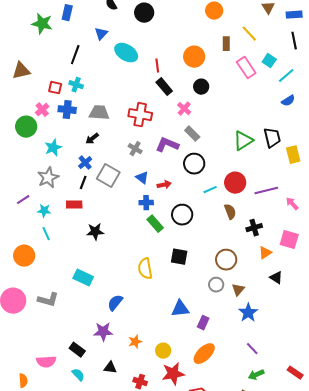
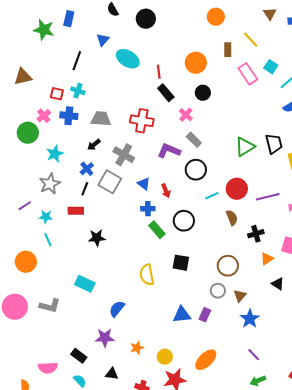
gray cross: (135, 149) -> (124, 155), moved, size x1.5
red arrow: (164, 185) -> (166, 191), turned 80
purple rectangle: (203, 323) -> (205, 315), moved

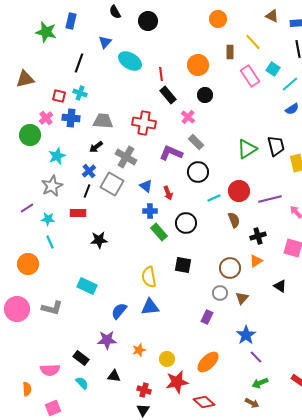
brown triangle: (270, 14) -> (272, 16), turned -32
orange triangle: (267, 259) -> (256, 261), moved
blue triangle: (182, 315) -> (150, 307), moved
blue star: (250, 319) -> (246, 335), moved

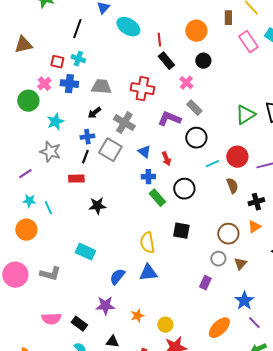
blue cross: (89, 171) -> (87, 137), turned 32
gray star: (52, 186) -> (50, 152), turned -30
cyan star: (48, 219) -> (29, 201), moved
orange ellipse: (208, 362) -> (219, 328), moved
pink semicircle: (50, 370) -> (51, 319), moved

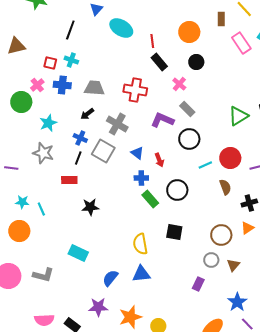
blue cross: (87, 137) -> (80, 138), turned 32
purple line: (25, 174) -> (11, 168), moved, turned 40
orange star: (137, 316) -> (130, 317), size x1.6

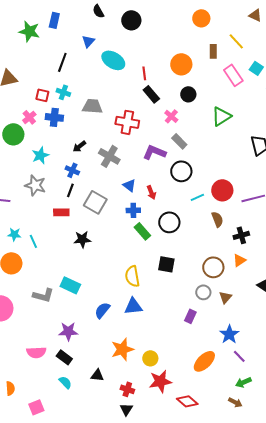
gray trapezoid: (94, 88) -> (92, 106), moved
green triangle: (238, 116) -> (221, 116), moved
gray square: (103, 151) -> (95, 202), moved
gray L-shape: (43, 275) -> (43, 295), moved
purple star: (98, 307) -> (68, 331), moved

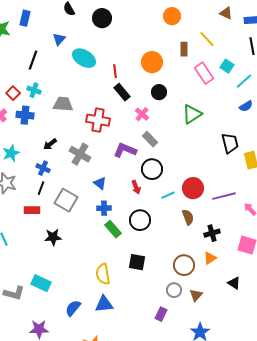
red square: (42, 95) -> (13, 93), turned 32
red arrow: (151, 192) -> (136, 187), moved

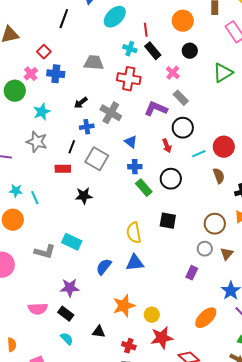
cyan ellipse: (84, 58) -> (115, 17), turned -75
cyan cross: (34, 90) -> (130, 49), moved
blue cross: (43, 168) -> (87, 127), moved, turned -32

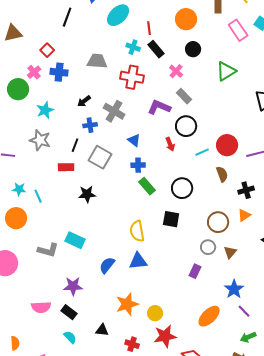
black circle: (171, 179) -> (182, 188), moved

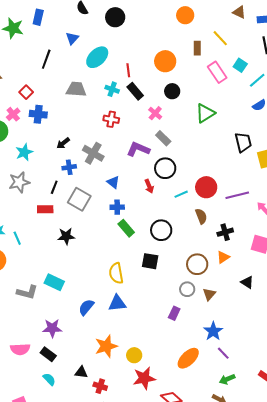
gray trapezoid: (97, 61) -> (76, 89), moved
red cross: (132, 77) -> (111, 119), size x0.7
gray star: (40, 140) -> (19, 182), turned -30
red cross: (132, 344) -> (100, 386), moved

